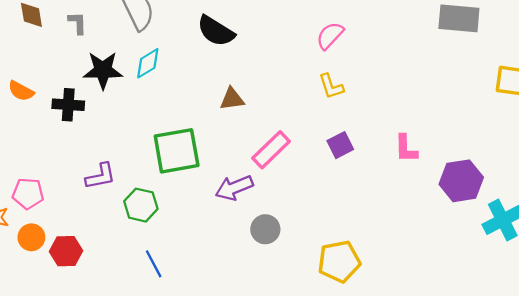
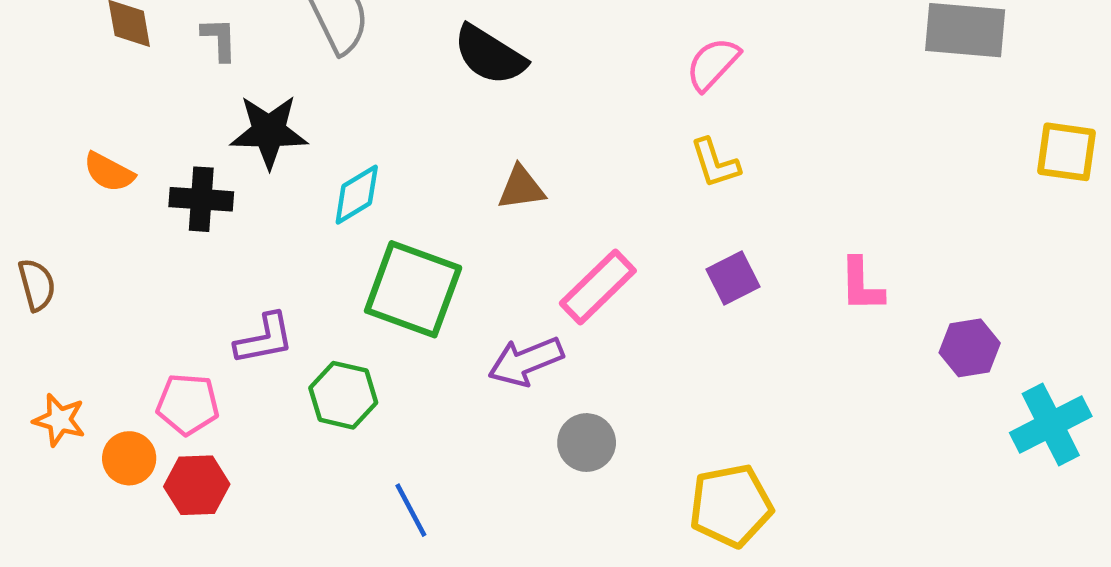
cyan diamond: (148, 63) -> (357, 195), moved
green square: (177, 151) -> (413, 289), turned 30
purple hexagon: (461, 181) -> (970, 348), size x0.7
pink pentagon: (28, 194) -> (188, 404), moved
blue line: (154, 264) -> (411, 510), moved

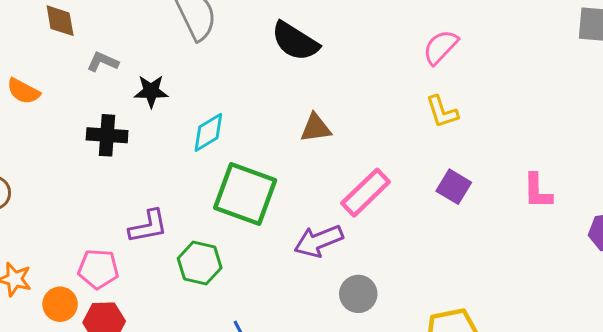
gray L-shape: (219, 39) -> (103, 62), moved, turned -64
black star: (269, 132) -> (151, 91), size x0.7
orange semicircle: (109, 172) -> (23, 91), moved
purple square: (733, 278) -> (454, 187), turned -32

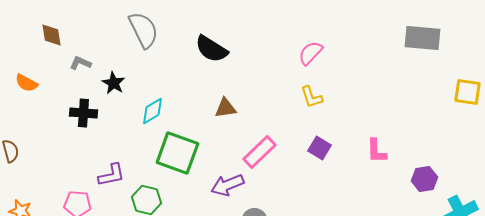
black star: (151, 91) -> (113, 83), turned 30

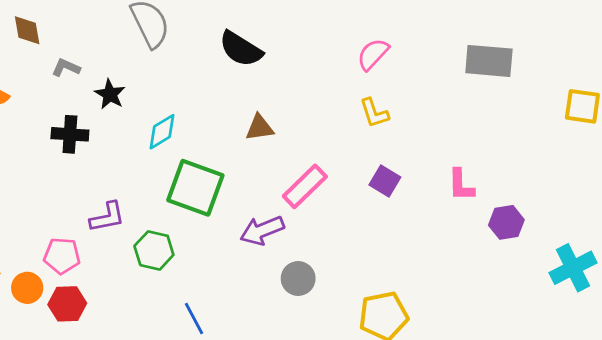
gray rectangle: (422, 38) -> (489, 61), moved
purple hexagon: (424, 179) -> (506, 222), moved

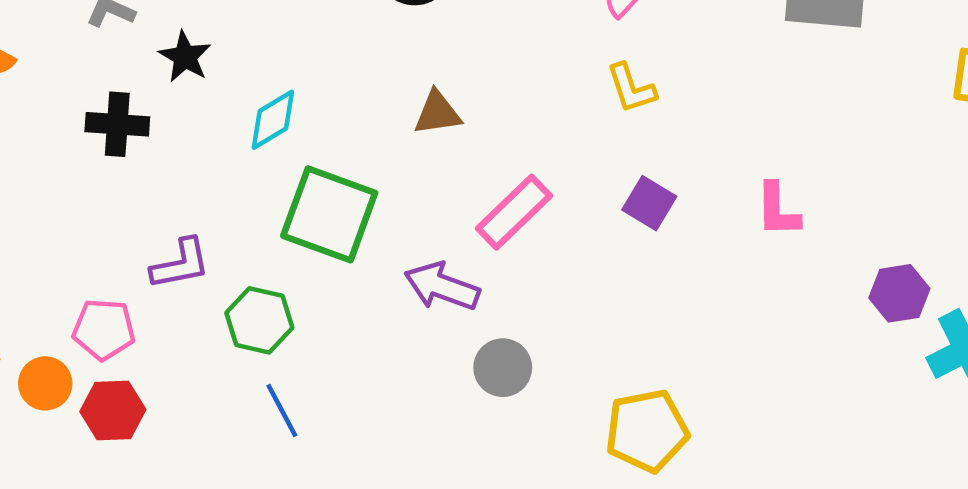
purple hexagon: (506, 222) -> (899, 293), moved
purple arrow: (262, 230) -> (442, 287), turned 42
blue line: (194, 319) -> (282, 410), moved

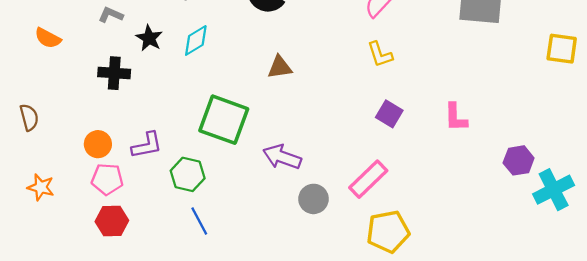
cyan diamond: (273, 120) -> (196, 40), moved
pink rectangle: (514, 212) -> (368, 179), moved
orange circle: (45, 383) -> (98, 144), moved

